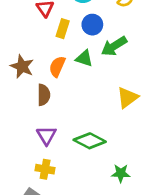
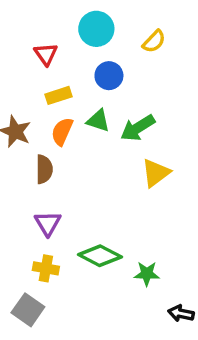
yellow rectangle: (63, 29) -> (59, 95), moved, turned 54
green arrow: (114, 46) -> (138, 128), moved
green diamond: (90, 141) -> (100, 256), moved

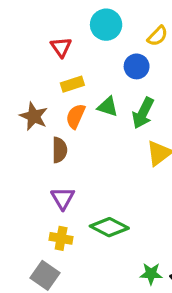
blue circle: (109, 76) -> (137, 66), moved
green arrow: (138, 128) -> (143, 113), turned -32
green star: (147, 274) -> (151, 274), moved

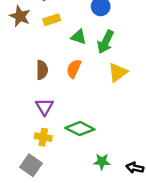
brown star: (34, 116) -> (20, 16), moved
orange semicircle: (76, 116) -> (74, 69), moved
green star: (151, 274) -> (102, 162), moved

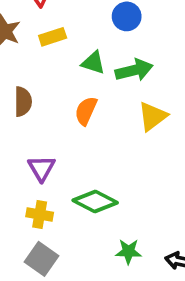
green arrow: (106, 42) -> (134, 70), turned -130
brown semicircle: (42, 70) -> (23, 102), moved
gray square: (31, 165) -> (41, 259), moved

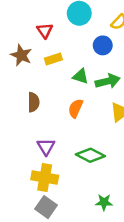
green diamond: (95, 202) -> (90, 155), moved
yellow cross: (40, 214) -> (45, 177), size x1.5

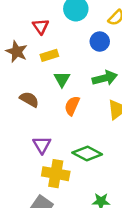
green triangle: (80, 76) -> (62, 79), moved, turned 42
brown semicircle: (34, 102) -> (29, 99), turned -60
yellow cross: (45, 177) -> (56, 174), moved

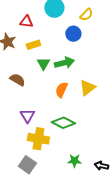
red triangle: (41, 26) -> (26, 22), turned -48
green arrow: (105, 78) -> (64, 63), moved
orange semicircle: (72, 106) -> (61, 90), moved

